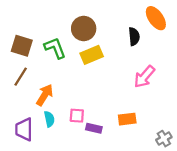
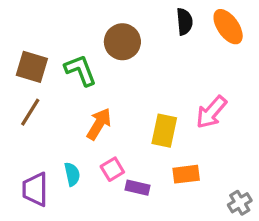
black semicircle: (134, 37) -> (184, 22), moved
yellow rectangle: (92, 55) -> (164, 131), moved, turned -55
orange arrow: (45, 95) -> (99, 124), moved
pink square: (77, 116) -> (112, 169), turned -35

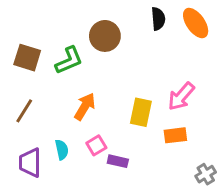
green L-shape: (80, 70) -> (69, 60), turned 88
brown line: (30, 112) -> (24, 111), moved
orange rectangle: (186, 174) -> (175, 135), moved

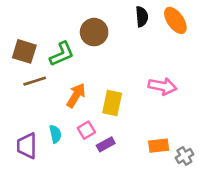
pink arrow: (181, 96) -> (162, 86), turned -120
brown line: (24, 111) -> (35, 81), moved, turned 40
yellow rectangle: (141, 112) -> (112, 103), moved
orange rectangle: (175, 135) -> (159, 146), moved
purple rectangle: (118, 161) -> (106, 144), turned -42

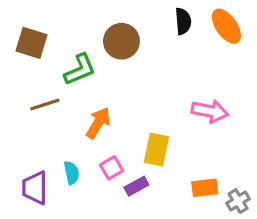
brown square: (24, 51) -> (32, 43), moved
yellow rectangle: (112, 103) -> (156, 149), moved

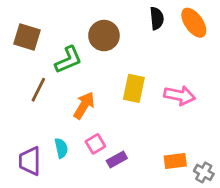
brown line: (45, 104) -> (38, 90), turned -45
yellow rectangle: (156, 149) -> (134, 88), moved
gray cross: (238, 201) -> (204, 172), turned -30

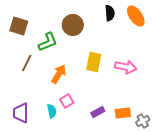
cyan semicircle: (61, 148) -> (52, 111), moved
purple rectangle: (117, 160) -> (98, 112), moved
gray cross: (204, 172) -> (143, 121), turned 32

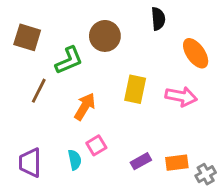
orange ellipse: (136, 16) -> (196, 53), moved

